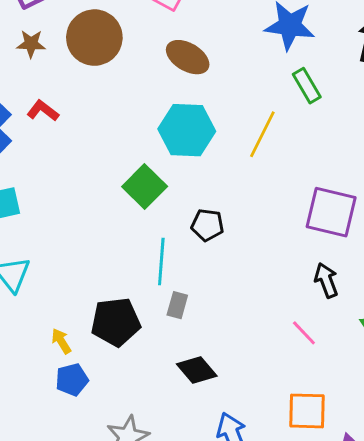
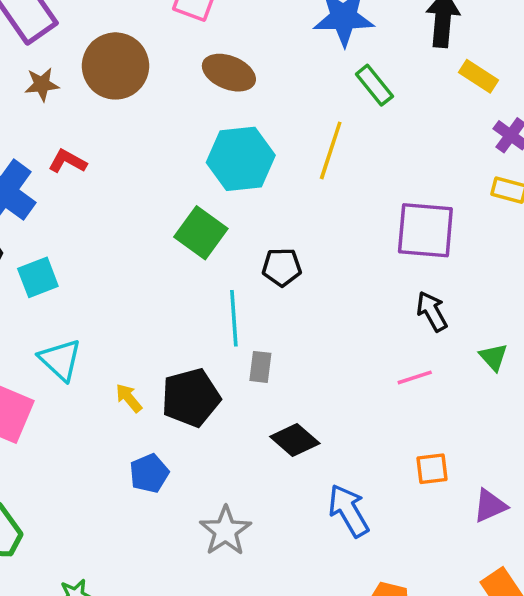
pink line: (304, 333) -> (415, 377), turned -56
yellow arrow: (61, 341) -> (129, 398), moved
orange square: (307, 411) -> (432, 469), size x0.7

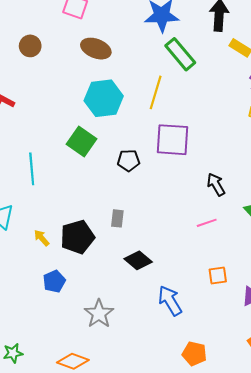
brown circle: (115, 66) -> (30, 46), size x0.6
green rectangle: (374, 85) -> (180, 54), size x1.4
purple square: (425, 230) -> (173, 140), moved
cyan line: (234, 318) -> (32, 169), moved

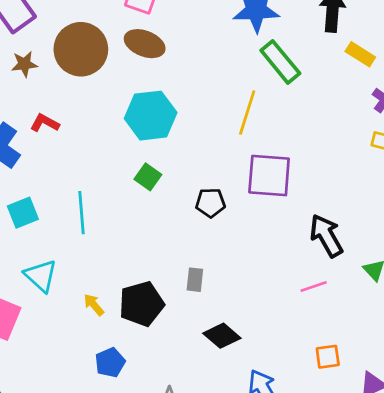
brown circle: (30, 46) -> (81, 49), size x1.8
brown ellipse: (96, 49) -> (145, 44), moved
cyan hexagon: (104, 98) -> (151, 116), moved
green square: (81, 142) -> (148, 177), size x0.7
black arrow: (216, 184) -> (326, 236), size x1.4

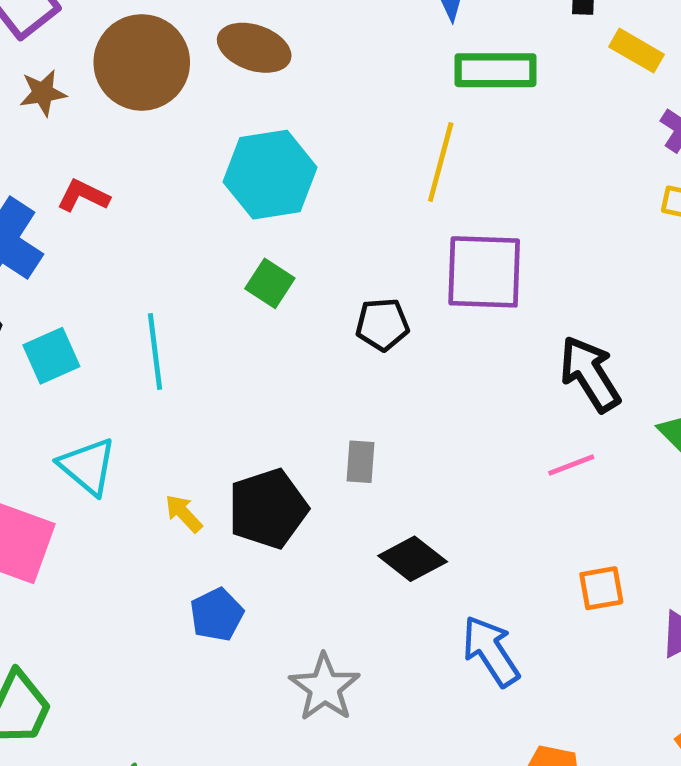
green rectangle: (280, 62) -> (496, 70), turned -48

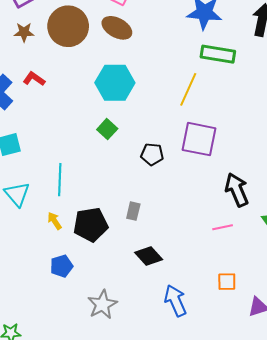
cyan line: (155, 352) -> (60, 180), moved

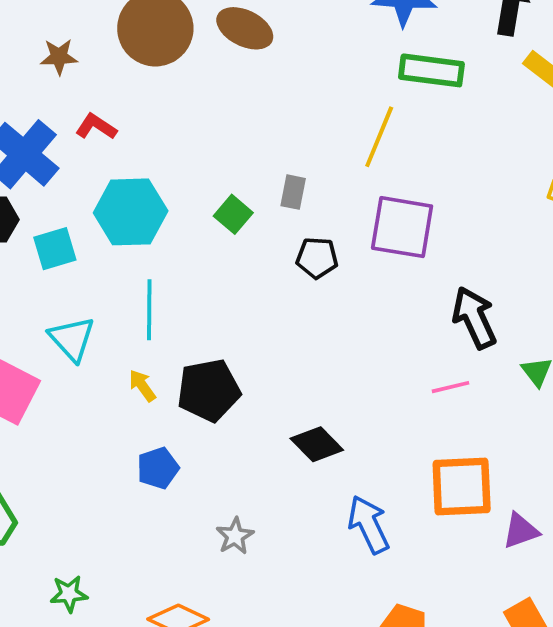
brown star: (24, 32) -> (59, 57), moved
cyan hexagon: (115, 83) -> (131, 212), moved
gray rectangle: (133, 211) -> (293, 192), moved
orange square: (227, 282) -> (462, 487), size x1.8
gray star: (102, 305) -> (235, 536), size x0.7

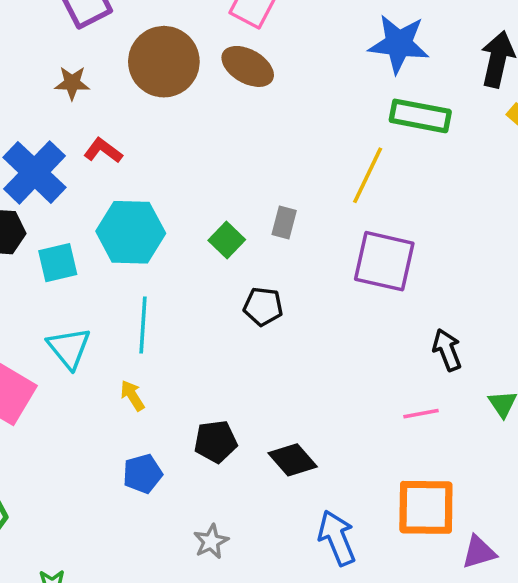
black pentagon: (317, 258) -> (263, 306), moved
black arrow: (474, 318) -> (447, 350), size x0.7
black pentagon: (209, 390) -> (216, 442), moved, size x0.7

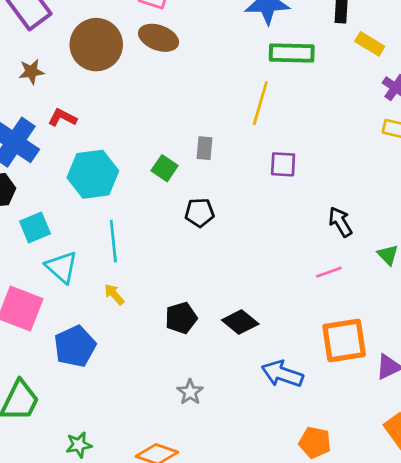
purple square: (384, 261) -> (283, 164), size x0.6
cyan square: (58, 263) -> (35, 228), moved
blue pentagon: (142, 474) -> (75, 346), moved, size x1.4
blue arrow: (337, 538) -> (282, 374), turned -39

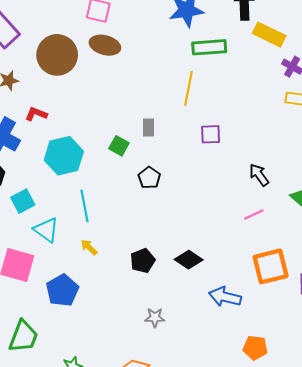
yellow rectangle: (370, 44) -> (269, 35), size x1.4
black pentagon: (200, 213) -> (149, 178), turned -30
gray star: (190, 392) -> (155, 318), turned -30

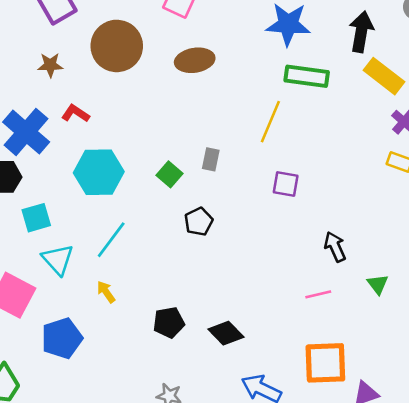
brown ellipse: (105, 45) -> (195, 60), moved, turned -36
cyan line: (84, 206) -> (111, 240), turned 36

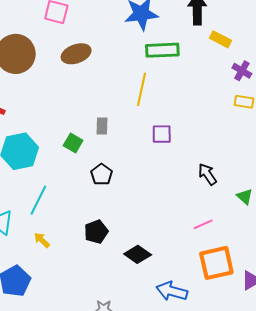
yellow rectangle: (384, 76) -> (220, 39), size x0.7
pink line: (318, 294) -> (203, 224), moved
black pentagon: (169, 322) -> (96, 232), moved

